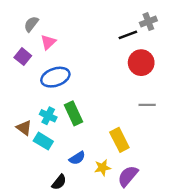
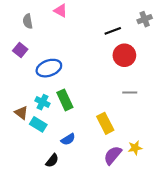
gray cross: (148, 22) -> (145, 19), moved
gray semicircle: (31, 24) -> (28, 21), turned -48
pink triangle: (48, 42) -> (61, 11), moved, turned -48
yellow star: (102, 168) -> (135, 148), moved

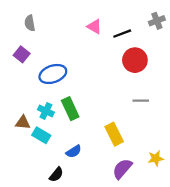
pink triangle: (61, 11) -> (94, 27), moved
brown triangle: (21, 113) -> (23, 123), turned -32
yellow star: (135, 148) -> (156, 158), moved

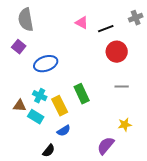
gray semicircle: (30, 23) -> (26, 20), size x1.6
green rectangle: (70, 109) -> (82, 94), moved
yellow rectangle: (114, 134) -> (60, 106), moved
yellow star: (156, 158) -> (125, 125), moved

